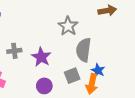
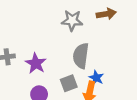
gray star: (68, 26) -> (72, 21), moved, turned -30

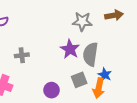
purple star: (36, 63) -> (70, 49), moved

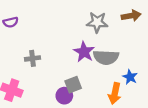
gray semicircle: (90, 54) -> (106, 57), turned -95
blue star: (105, 75) -> (130, 77), moved
gray square: (79, 80) -> (73, 85), moved

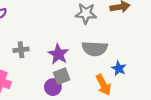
purple star: (84, 52) -> (58, 54), moved
orange arrow: (115, 93) -> (103, 85), turned -40

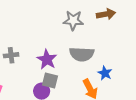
gray square: (62, 76) -> (50, 81), turned 35

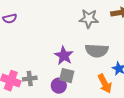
gray cross: (11, 55) -> (30, 79), moved

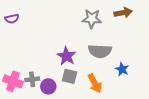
orange arrow: (105, 84) -> (95, 83), moved
purple circle: (59, 86) -> (48, 86), moved

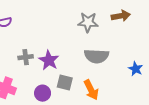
purple star: (66, 56) -> (49, 60), moved
blue star: (122, 69) -> (136, 69), moved
gray cross: (32, 79) -> (26, 57), moved

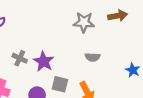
gray semicircle: (96, 56) -> (93, 57), size x0.6
gray cross: (26, 57) -> (20, 58), turned 32

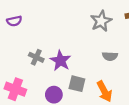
gray star: (84, 22) -> (101, 21), turned -30

